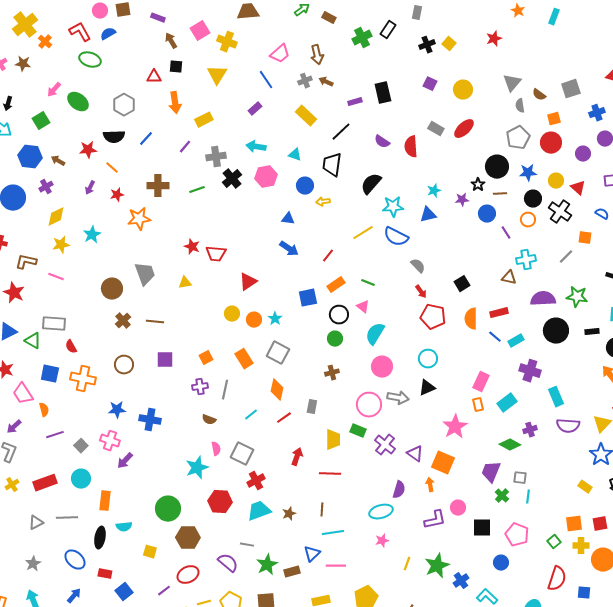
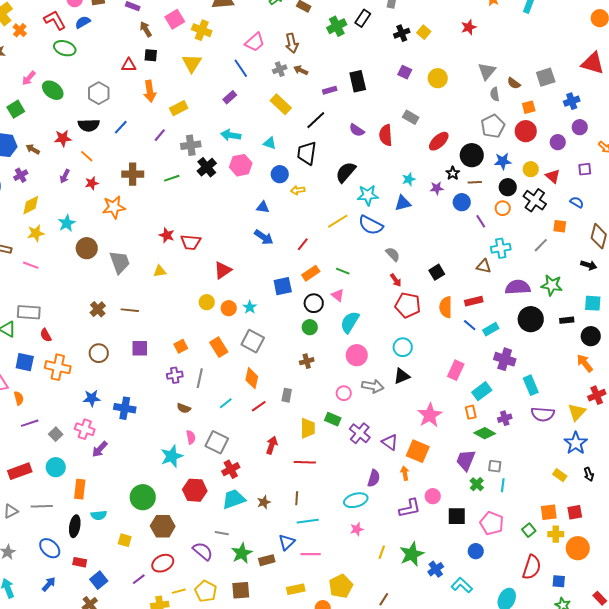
red ellipse: (464, 129) -> (439, 141), moved
brown circle: (112, 289) -> (87, 248), moved
pink circle: (369, 405) -> (344, 393), size x0.6
orange rectangle: (478, 405) -> (471, 412), moved

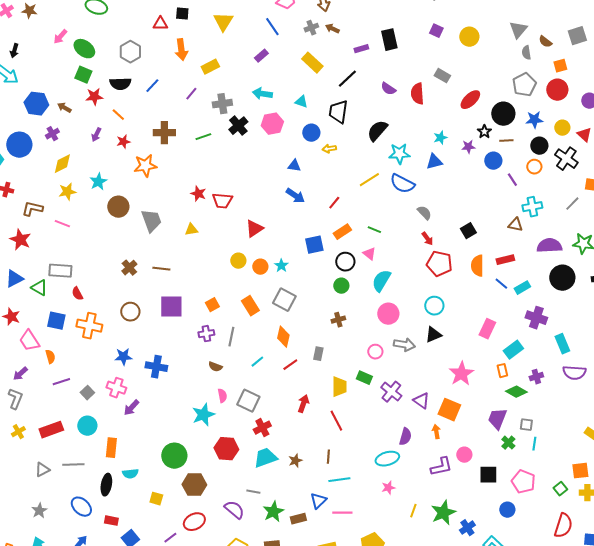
green square: (16, 109) -> (83, 75), moved, turned -36
purple square: (140, 348) -> (171, 307), size x1.4
red line: (305, 462) -> (336, 421), turned 60

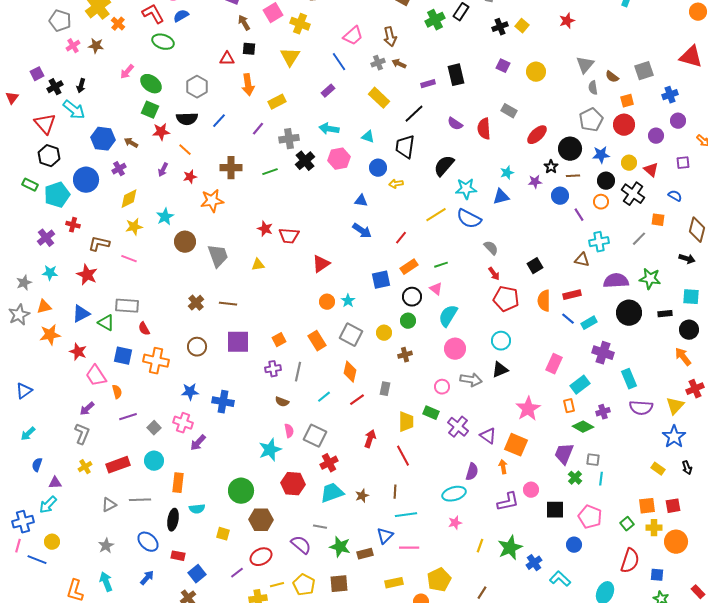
green line: (374, 230) -> (441, 265), turned -40
yellow circle: (238, 261) -> (384, 333), moved
green star: (273, 512) -> (340, 547), turned -30

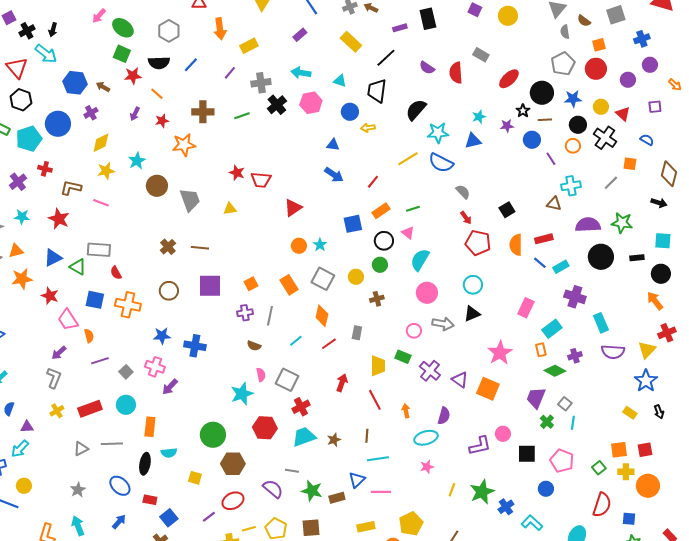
gray square: (593, 460) -> (565, 404), turned 32
orange arrow: (503, 467) -> (406, 411), moved

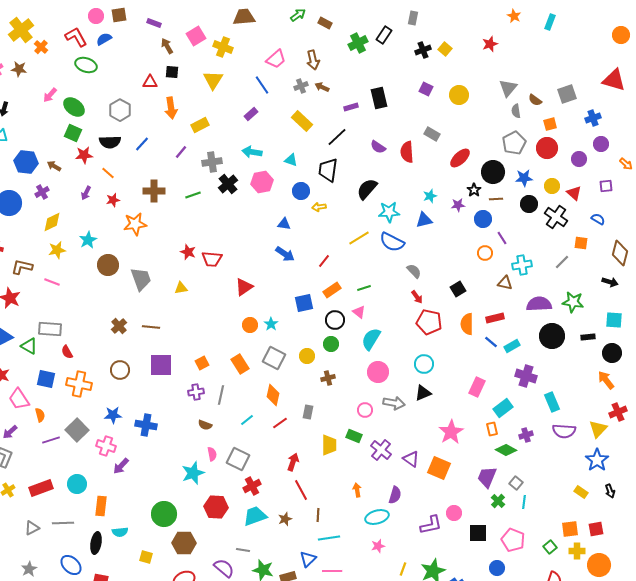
orange circle: (573, 146) -> (485, 253), moved
gray square: (126, 372) -> (77, 430), moved, size x1.6
red line: (375, 400) -> (301, 490), moved

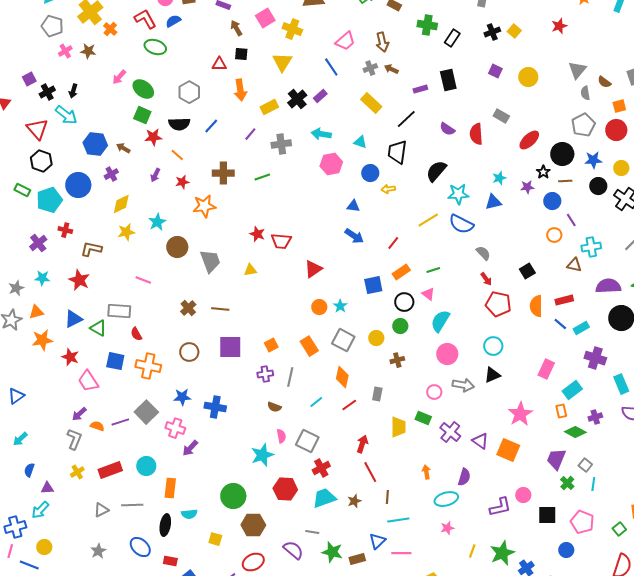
black rectangle: (384, 35) -> (452, 38), moved
green cross: (358, 43) -> (427, 25), turned 36
black cross: (228, 184) -> (297, 99), moved
pink line: (52, 282) -> (143, 280), moved
orange semicircle: (40, 415) -> (97, 426), moved, turned -56

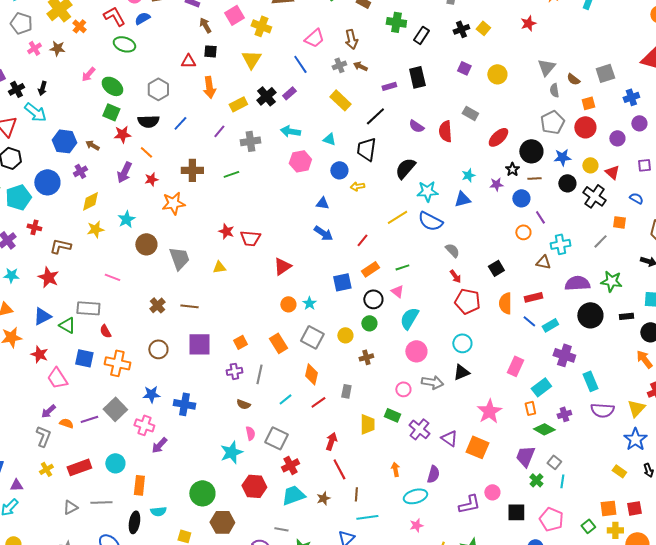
purple arrow: (155, 175) -> (124, 172), size x1.5

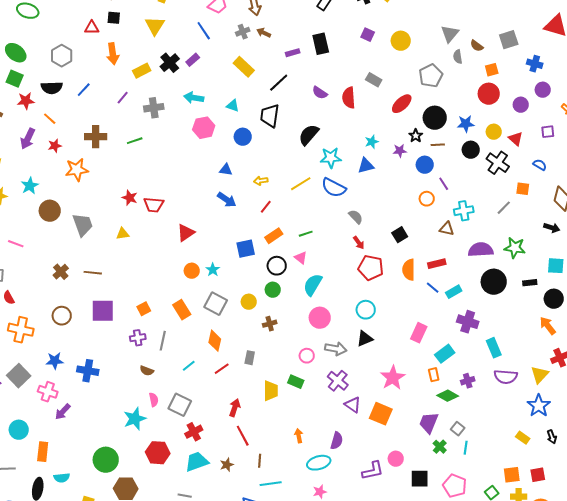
blue cross: (631, 97) -> (535, 64), turned 35
gray pentagon: (552, 122) -> (431, 76), moved
yellow arrow: (357, 186) -> (261, 181), moved
purple cross: (419, 429) -> (338, 381), moved

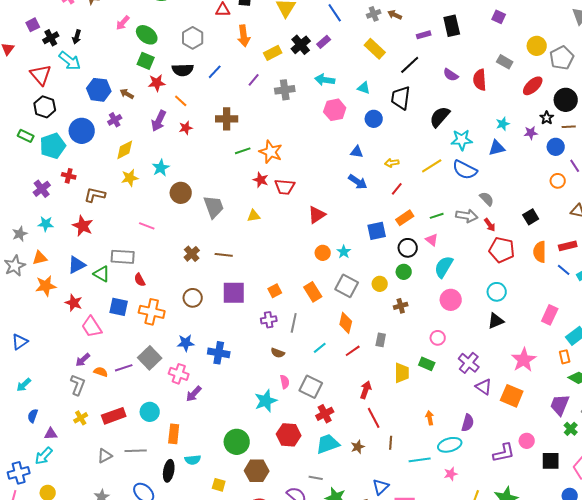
yellow circle: (401, 41) -> (537, 46), moved
green line: (135, 141) -> (243, 151), moved
orange star: (77, 170) -> (271, 152), moved, turned 30
gray arrow: (336, 349) -> (467, 216), moved
cyan line: (271, 484) -> (420, 460), moved

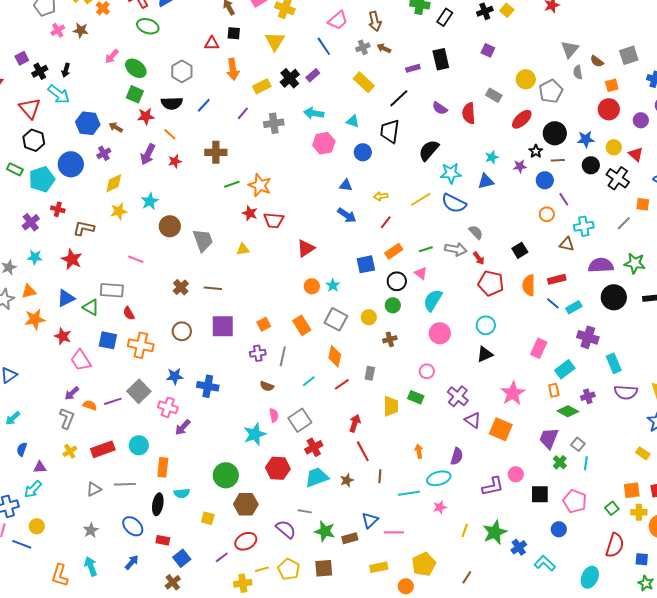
gray square: (311, 387) -> (300, 420), turned 30

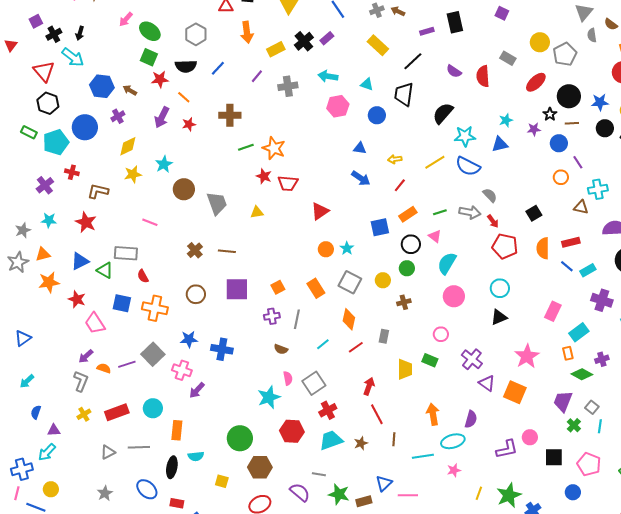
orange arrow: (419, 451) -> (433, 414), size x1.5

